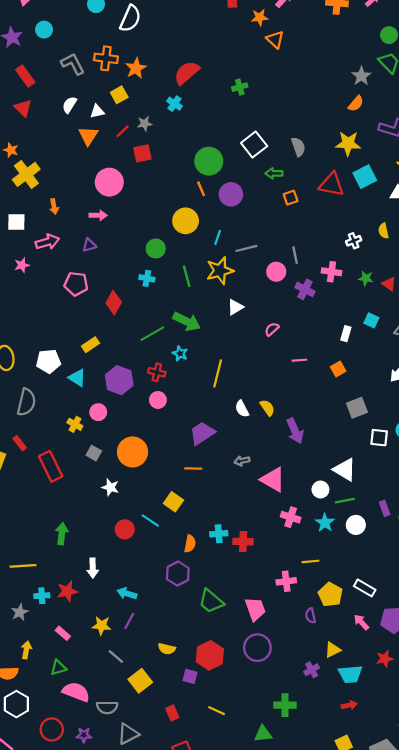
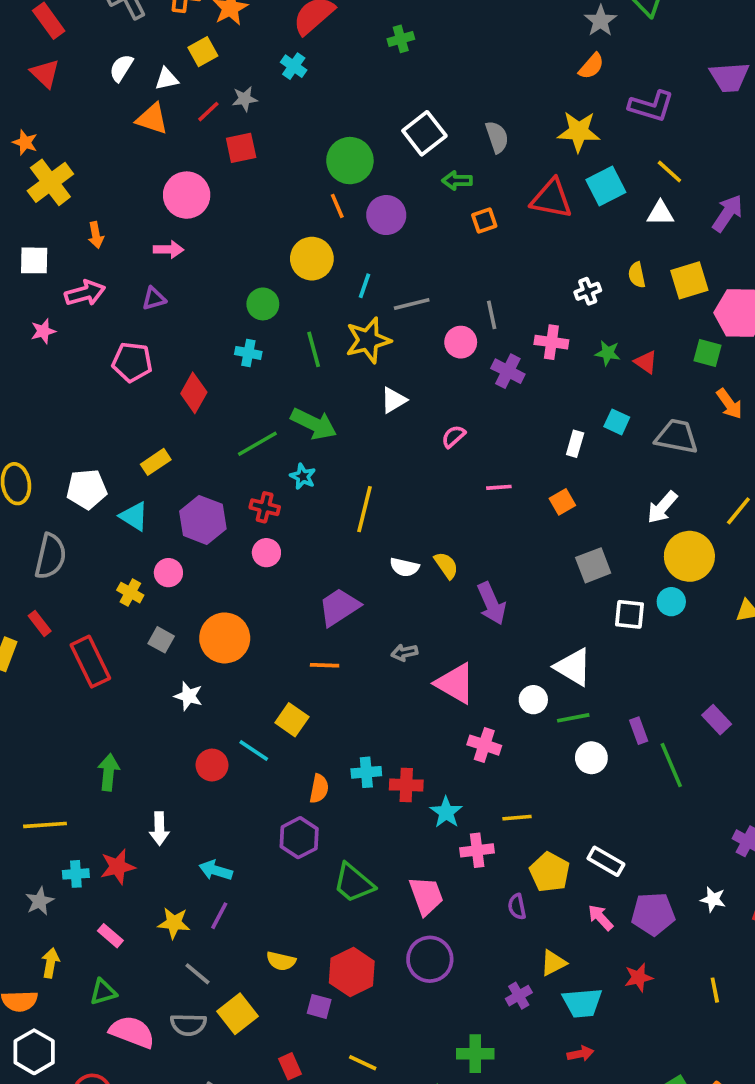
orange triangle: (88, 136) -> (152, 119), turned -45
white semicircle: (242, 409) -> (404, 567), turned -49
cyan star: (325, 523) -> (446, 812), moved
gray semicircle: (107, 707) -> (188, 1025), moved

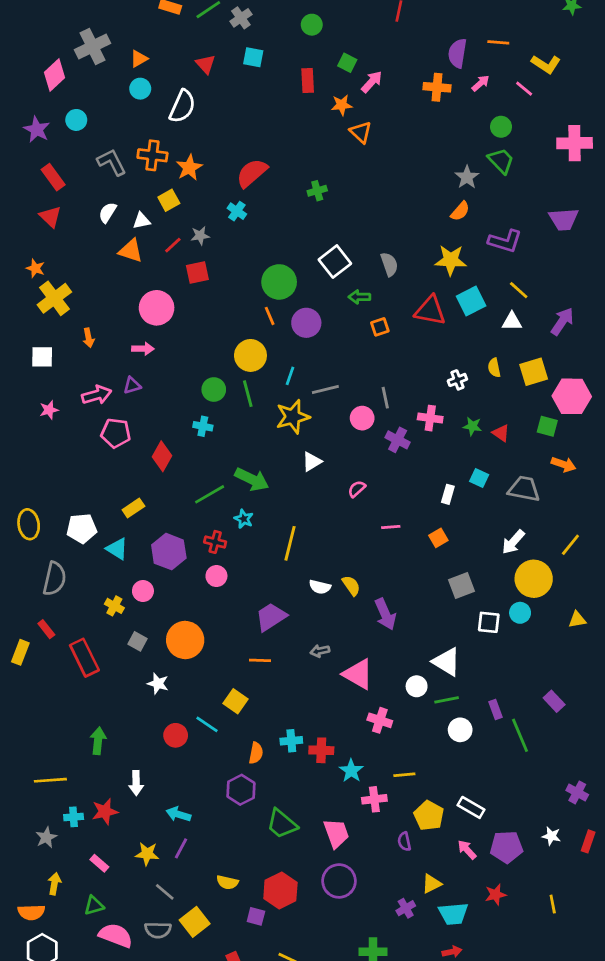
pink arrow: (85, 293) -> (97, 395), moved
green line: (314, 349) -> (248, 394), moved
orange arrow: (729, 404) -> (564, 464), turned -35

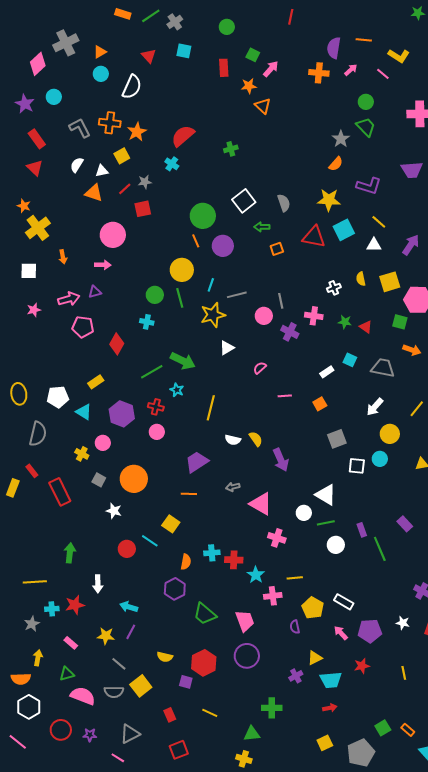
white rectangle: (448, 494) -> (327, 372), turned 40
yellow circle: (534, 579) -> (390, 434), size x0.7

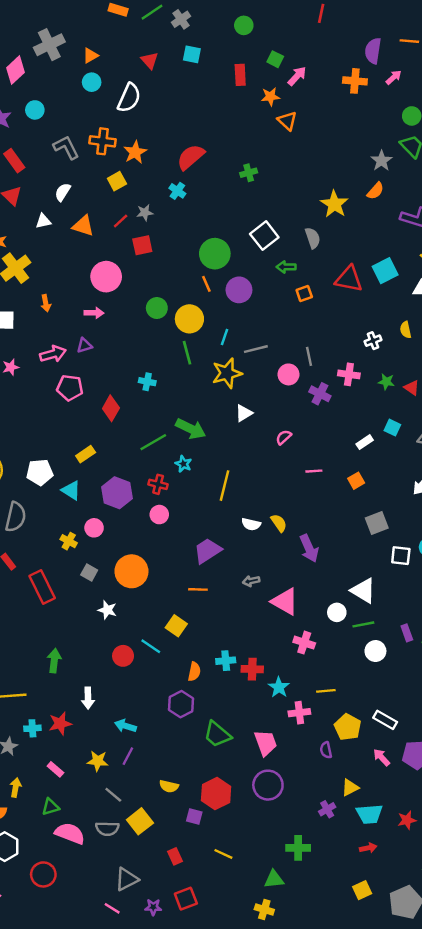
white triangle: (102, 171) -> (43, 221), moved
yellow star: (329, 200) -> (334, 204), moved, turned 30
green circle: (155, 295) -> (157, 308), moved
red star: (362, 666) -> (407, 820), moved
purple star: (90, 735) -> (153, 907), moved

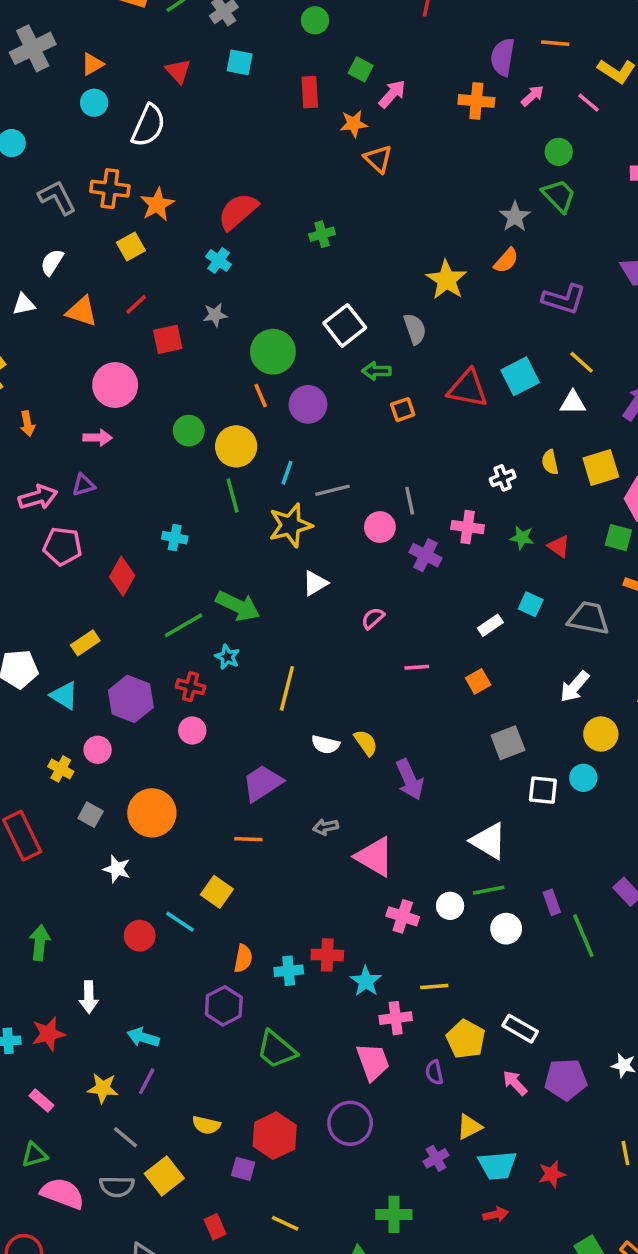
gray star: (145, 213) -> (215, 315), moved
white circle: (337, 612) -> (450, 906), moved
cyan cross: (226, 661) -> (289, 971), moved
pink trapezoid: (266, 743) -> (373, 1062), moved

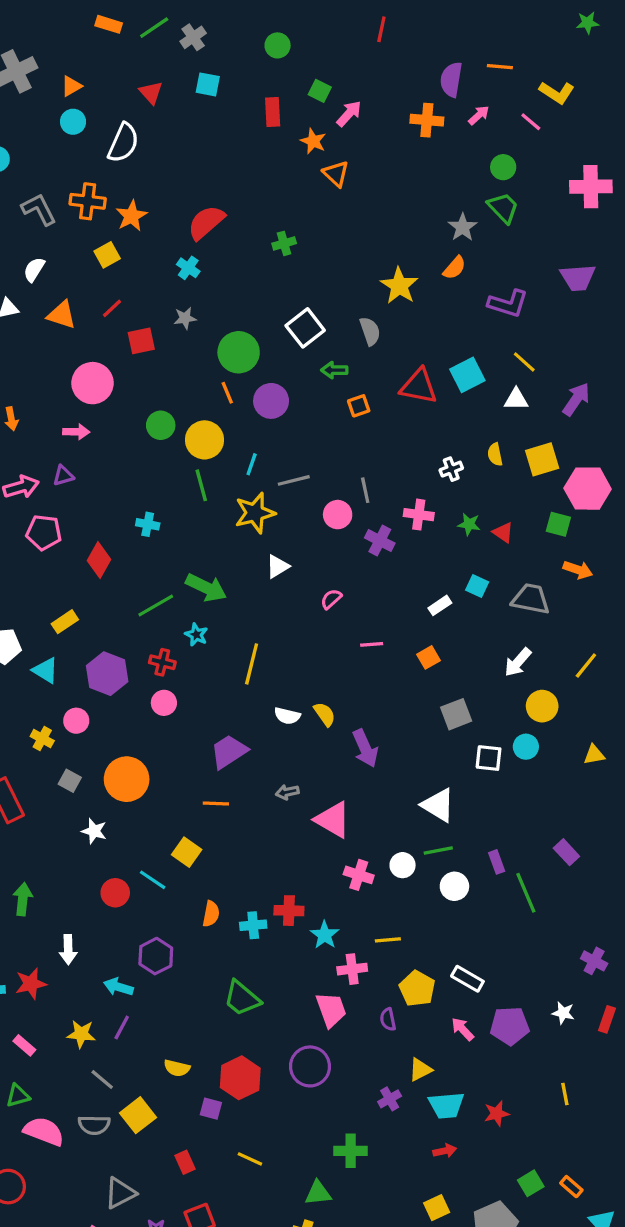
orange star: (354, 124) -> (313, 141), turned 30
purple hexagon: (224, 1006) -> (156, 956), moved

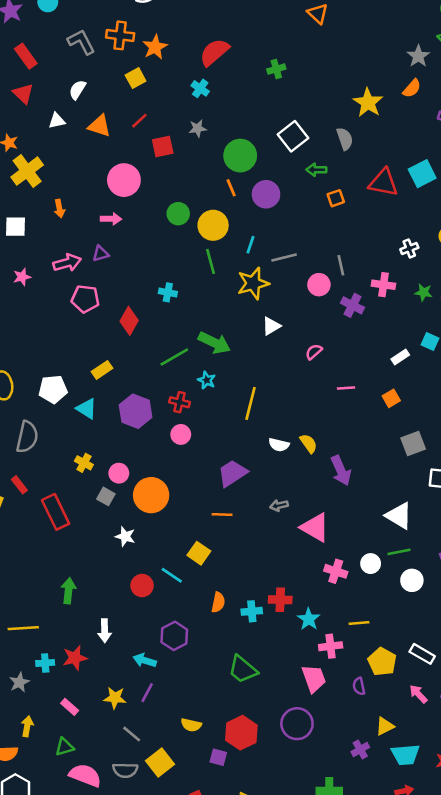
pink circle: (76, 721) -> (119, 473), moved

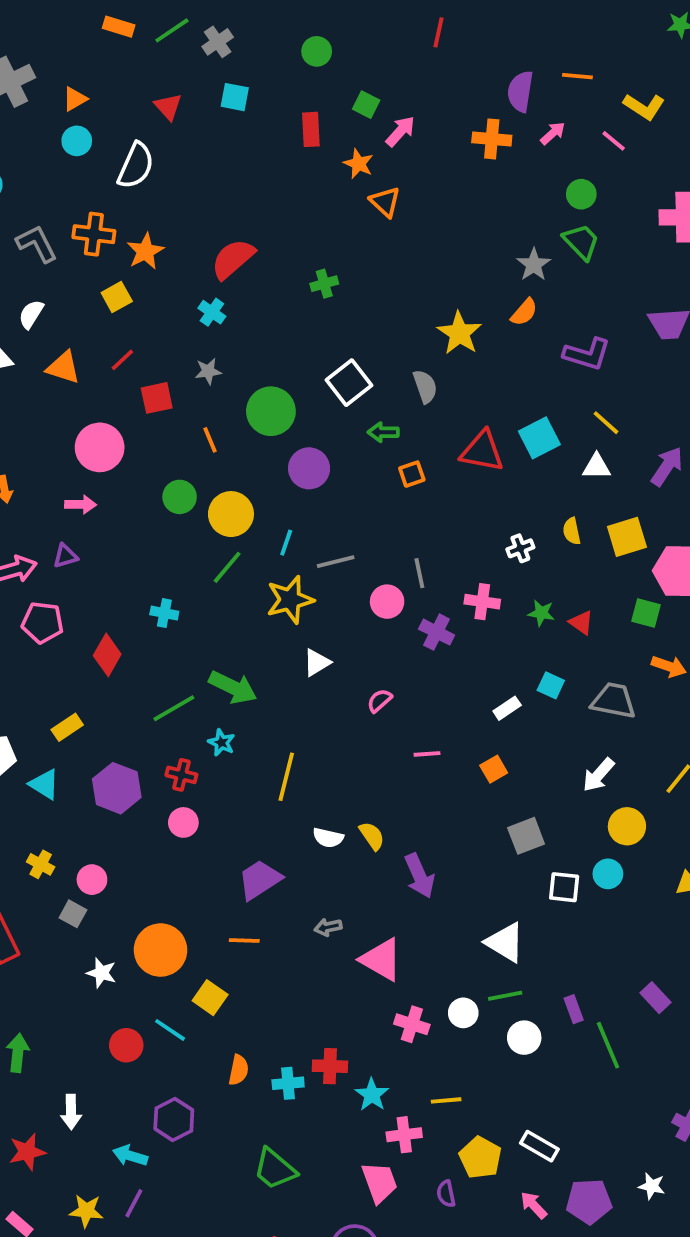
orange line: (231, 188) -> (210, 440), moved
green line: (210, 261) -> (227, 567), turned 55
orange circle: (151, 495) -> (161, 950), moved

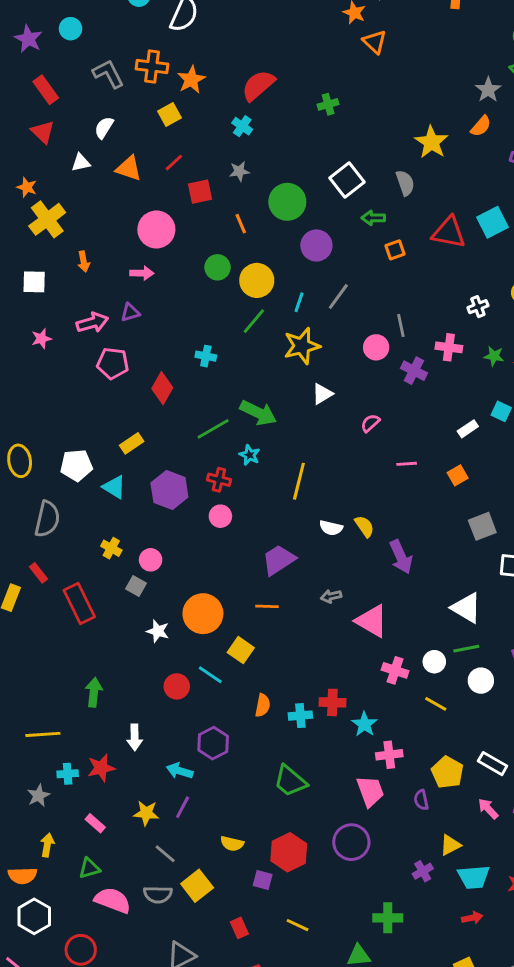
gray line: (336, 562) -> (338, 296), moved, turned -40
yellow line: (446, 1100) -> (436, 704), moved, turned 35

